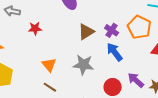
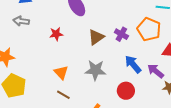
red star: (35, 28) -> (56, 34), moved
blue arrow: (114, 52) -> (133, 64), moved
purple arrow: (136, 80) -> (156, 71), moved

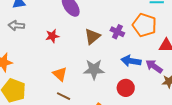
blue arrow: (133, 64) -> (131, 61), turned -36

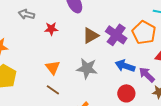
gray arrow: (16, 26) -> (26, 14), moved
purple cross: (117, 32) -> (116, 35), size x1.5
red circle: (126, 88) -> (126, 93), moved

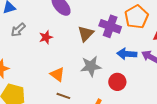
gray arrow: (26, 14) -> (18, 30), turned -42
orange pentagon: (144, 33) -> (136, 17), turned 30
red circle: (126, 93) -> (117, 82), moved

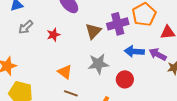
purple cross: (110, 26) -> (118, 24), turned -35

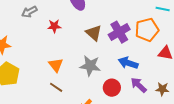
purple cross: (118, 24) -> (119, 32), turned -30
brown triangle: (93, 31) -> (94, 33), turned -48
purple arrow: (158, 54) -> (139, 85), moved

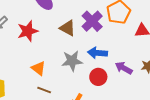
red star: (54, 26) -> (28, 31), size x1.5
blue arrow: (128, 63) -> (97, 53), moved

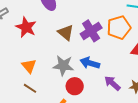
red star: (28, 31) -> (26, 27), turned 30
red circle: (98, 77) -> (75, 86), moved

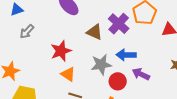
red star: (26, 27) -> (61, 51), moved, turned -30
purple arrow: (112, 83) -> (141, 74), moved

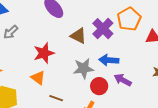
orange triangle: (68, 74) -> (38, 78), moved

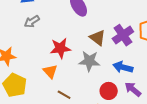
gray star: (83, 68) -> (89, 61), moved

